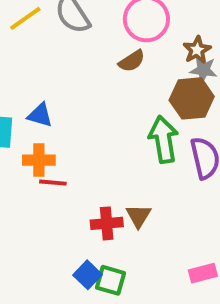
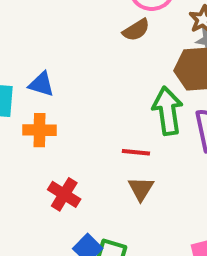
red line: (53, 183) -> (136, 152), moved
red cross: (107, 223) -> (64, 194), moved, turned 36

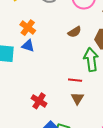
brown semicircle: (136, 30) -> (75, 32), moved
orange cross: (39, 130) -> (28, 28), moved, turned 35

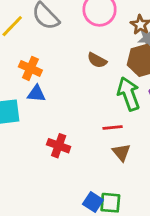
brown semicircle: (75, 32) -> (97, 60), turned 72
red cross: (39, 101) -> (59, 146), moved

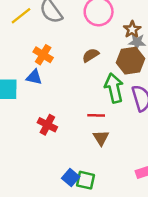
brown semicircle: (97, 60) -> (91, 55), turned 112
orange cross: (30, 68) -> (43, 55), moved

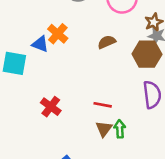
blue triangle: (34, 77) -> (40, 44), moved
green arrow: (114, 88) -> (120, 129), moved, size x0.6

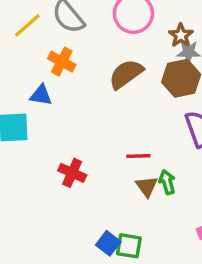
orange cross: (58, 34) -> (62, 62), moved
brown semicircle: (107, 42) -> (126, 74), size x1.5

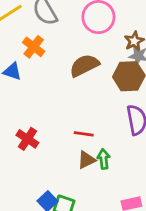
brown triangle: (147, 187) -> (86, 160), turned 30

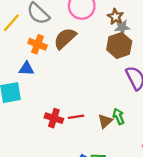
brown semicircle: (84, 65) -> (65, 38), moved
red line: (84, 134) -> (76, 117), moved

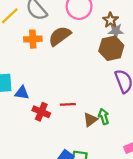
orange cross: (38, 44) -> (33, 39), turned -30
blue triangle: (26, 69) -> (22, 93), moved
red line: (76, 117) -> (68, 104), moved

